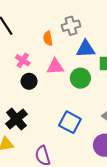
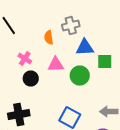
black cross: (16, 119) -> (19, 114), turned 30

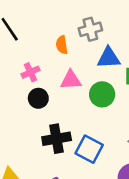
pink cross: (25, 58) -> (30, 72), turned 32
black cross: (19, 114) -> (57, 139), moved

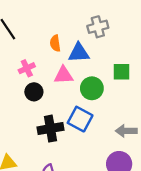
gray cross: (90, 29) -> (98, 27), moved
blue triangle: (109, 58) -> (79, 53), moved
blue square: (89, 149) -> (80, 119), moved

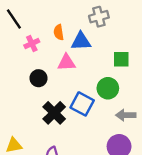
pink cross: (27, 68) -> (32, 44), moved
green circle: (92, 88) -> (108, 88), moved
black cross: (50, 129) -> (54, 113), turned -35

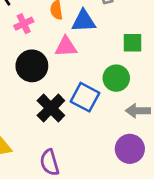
black circle: (39, 78) -> (32, 66), size x1.5

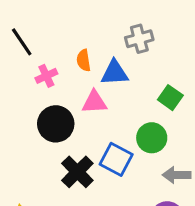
green square: (133, 43) -> (170, 98), turned 35

